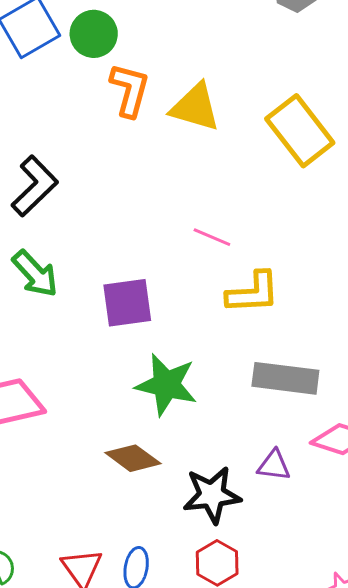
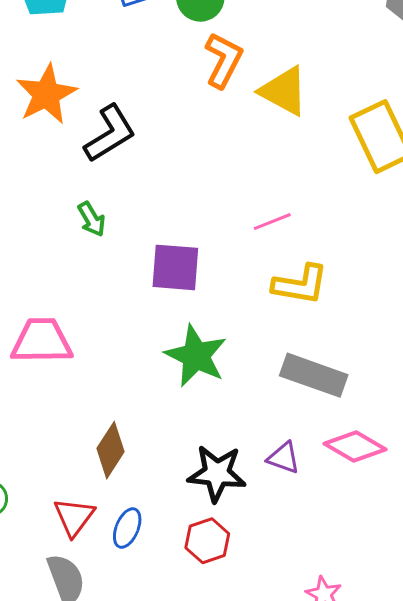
pink line: (212, 237) -> (272, 222), turned -57
green arrow: (35, 274) -> (92, 219), size x0.7
brown diamond: (133, 458) -> (111, 450), moved, turned 74

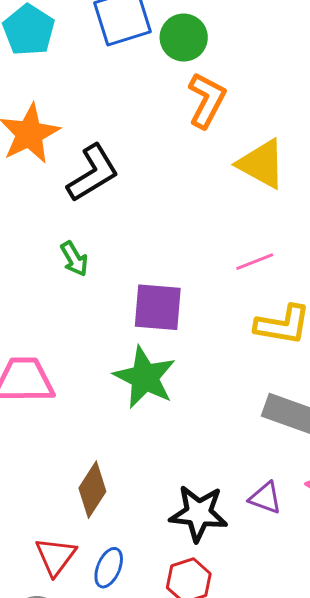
yellow triangle: (284, 91) -> (262, 164), moved
green star: (196, 356) -> (145, 377), moved

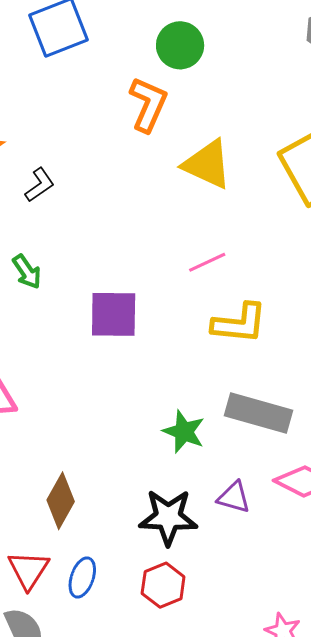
green circle: (184, 38) -> (180, 45), moved
black L-shape: (93, 173) -> (40, 185), size x0.6
green star: (145, 377) -> (184, 432), moved, size x0.7

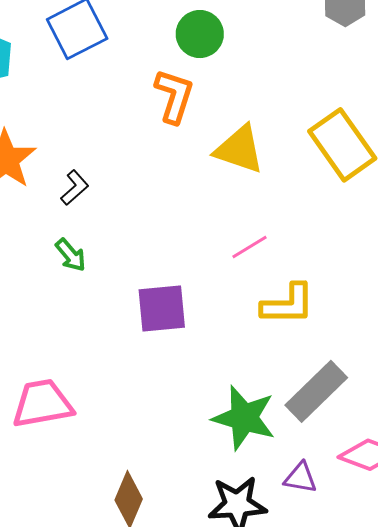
green arrow: (27, 272) -> (71, 255), moved
gray rectangle: (259, 413) -> (316, 391), turned -54
green star: (184, 432) -> (244, 418), size x1.5

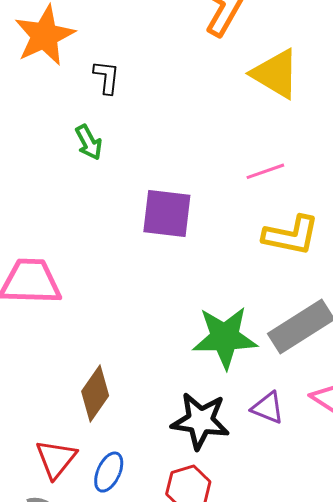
black L-shape: (75, 188) -> (107, 77), turned -54
green star: (244, 418) -> (225, 337), turned -30

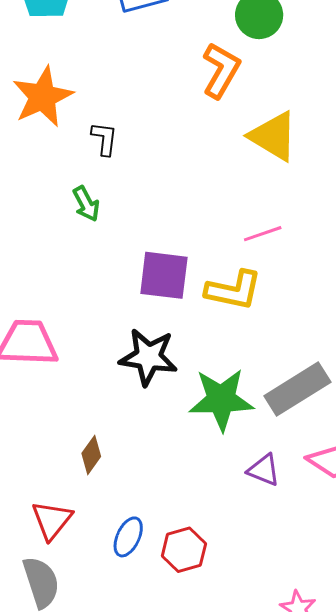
yellow L-shape: (291, 235) -> (234, 290), moved
brown diamond: (95, 393) -> (91, 455), size x0.7
black star: (200, 421) -> (148, 357), moved
blue ellipse: (109, 472) -> (128, 537), moved

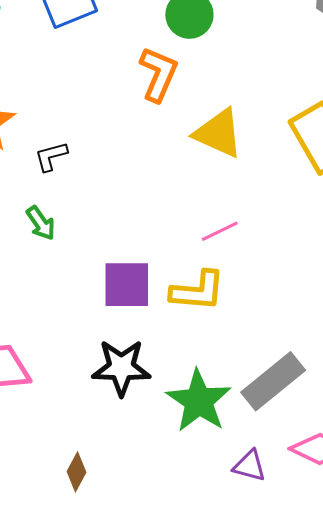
black L-shape: (104, 139) -> (51, 156), turned -105
green star: (221, 400) -> (199, 401), turned -30

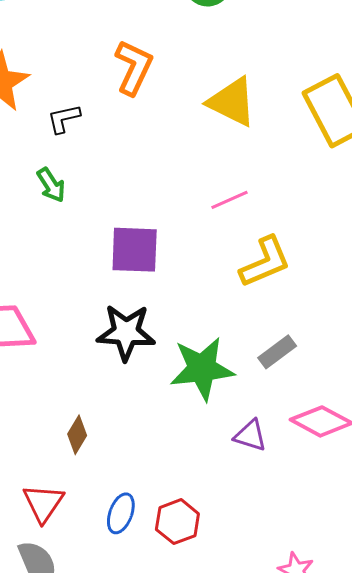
orange L-shape: (158, 74) -> (134, 67), moved
yellow L-shape: (198, 291) -> (265, 262), moved, turned -30
gray rectangle: (273, 381) -> (277, 352), size x0.6
green star: (199, 401) -> (202, 369), turned 30

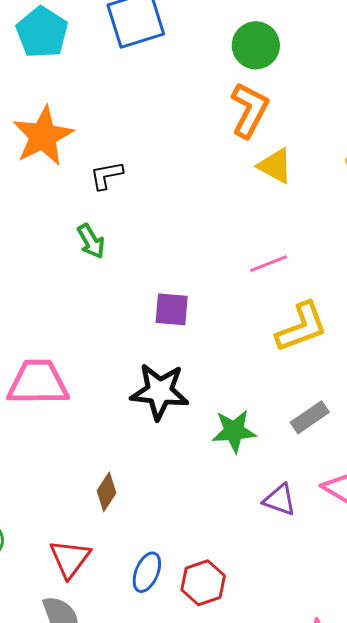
orange L-shape: (134, 67) -> (249, 110), moved
yellow triangle: (232, 102) -> (275, 166), size x0.7
purple square: (135, 250) -> (172, 309), size x0.7
green star: (202, 369) -> (234, 431), size x0.7

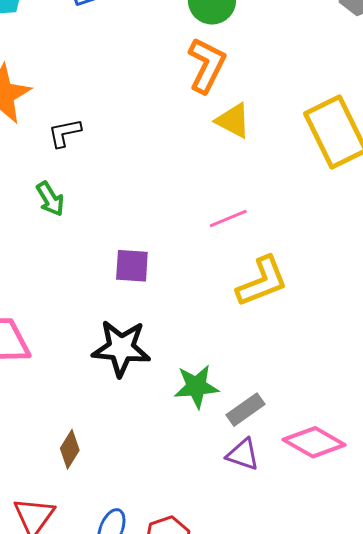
gray rectangle: (310, 417) -> (246, 410), moved

